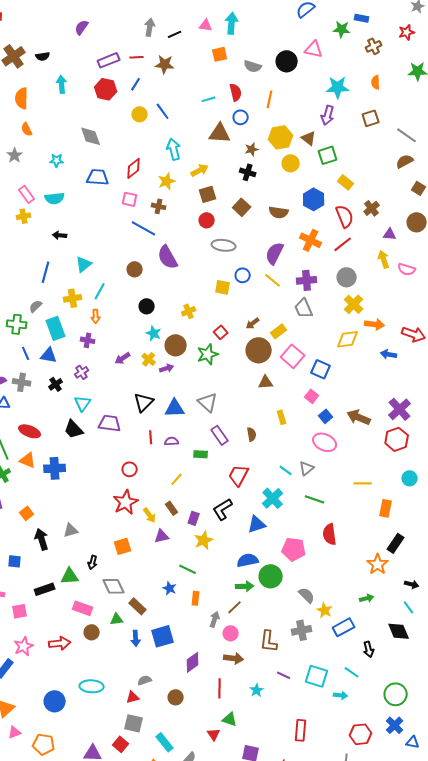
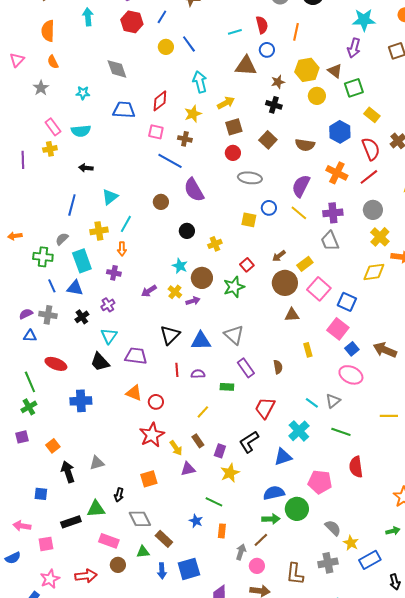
black circle: (147, 306) -> (187, 231), moved
pink square: (312, 396) -> (338, 329), size x1.5
orange triangle: (28, 460) -> (134, 393), moved

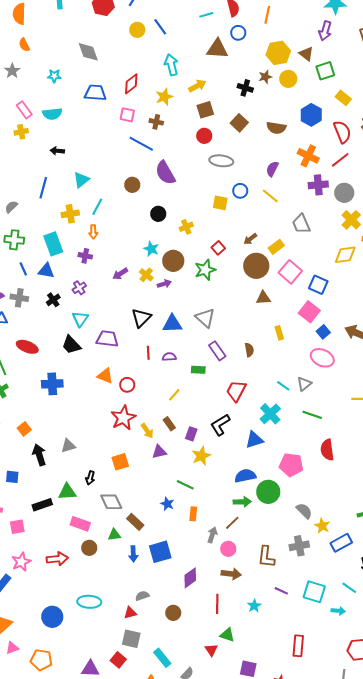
brown star: (278, 82) -> (265, 77), moved
purple semicircle: (301, 186) -> (272, 169), size x0.7
purple cross: (333, 213) -> (318, 185), moved
gray semicircle: (62, 239) -> (11, 207), moved

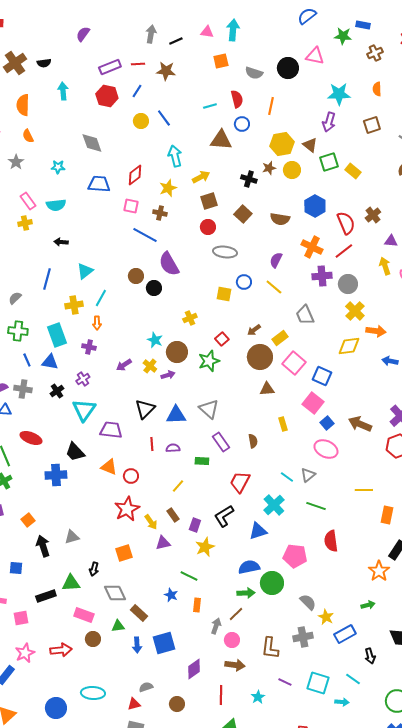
yellow rectangle: (343, 98) -> (353, 171), moved
black circle: (158, 214) -> (154, 288), moved
cyan triangle: (80, 319) -> (84, 410), size x1.4
black trapezoid: (71, 345) -> (75, 452), moved

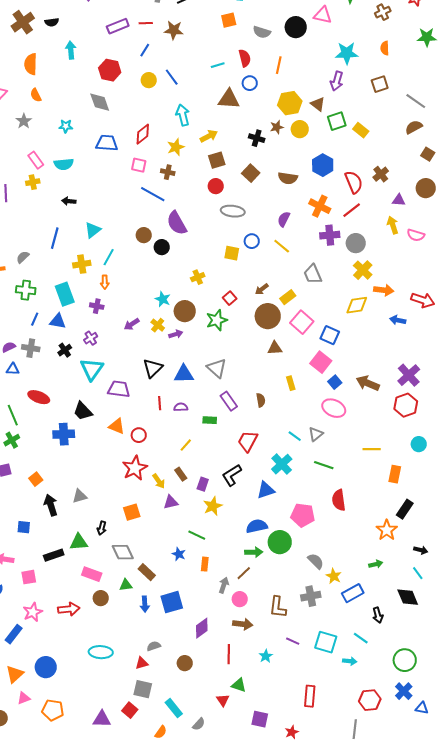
red hexagon: (107, 96) -> (110, 70), moved
blue line: (27, 360) -> (35, 319), turned 48
blue circle: (56, 708) -> (46, 667), moved

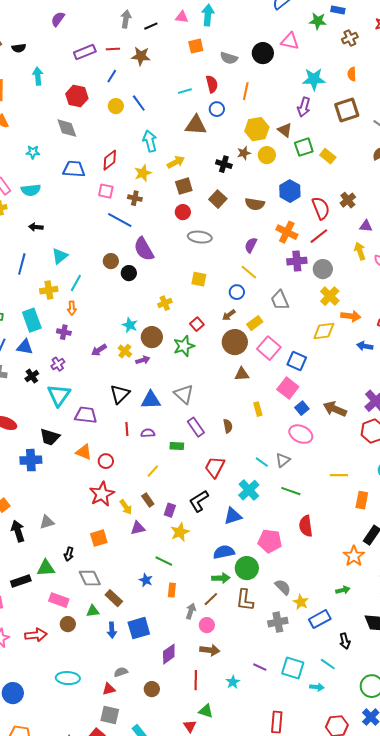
brown square: (380, 84) -> (347, 110), size x1.4
blue circle: (252, 241) -> (237, 292), moved
black trapezoid: (83, 411) -> (50, 437), turned -30
brown L-shape: (278, 607) -> (245, 600), moved

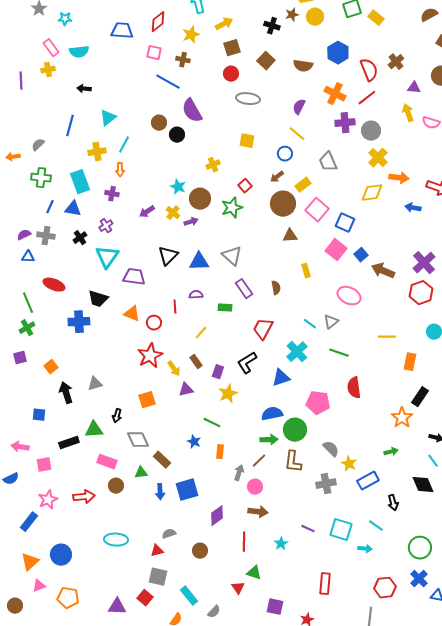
cyan star: (33, 152) -> (65, 19), moved
blue square: (302, 408) -> (361, 255), moved
red line: (127, 429) -> (175, 307), moved

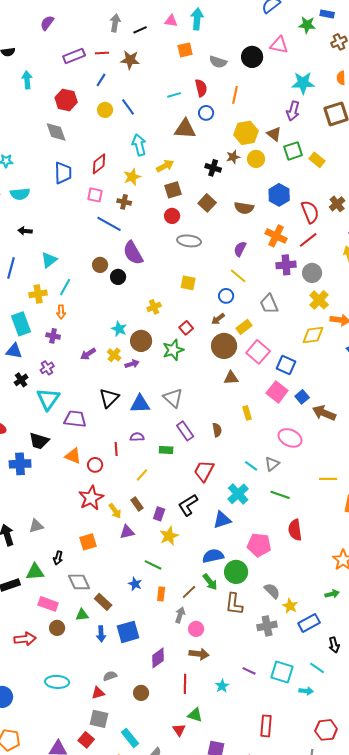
blue trapezoid: (122, 31) -> (63, 173), turned 85
green arrow: (269, 440) -> (210, 582), turned 54
brown line: (259, 461) -> (189, 592), moved

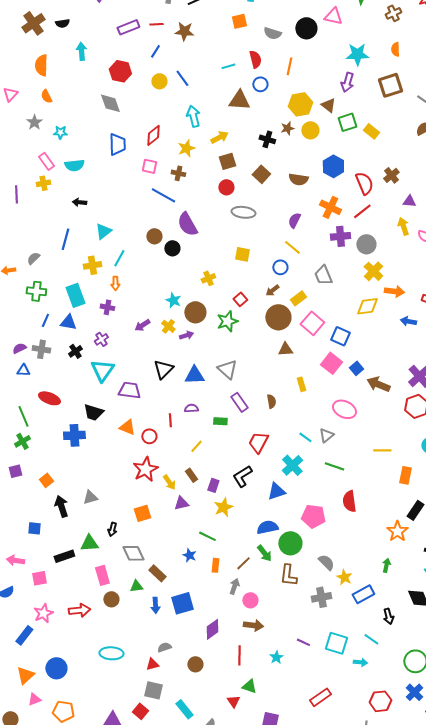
green arrow: (332, 594) -> (386, 565), turned -64
pink rectangle: (48, 604) -> (102, 575), turned 54
red rectangle: (266, 726) -> (320, 697), turned 50

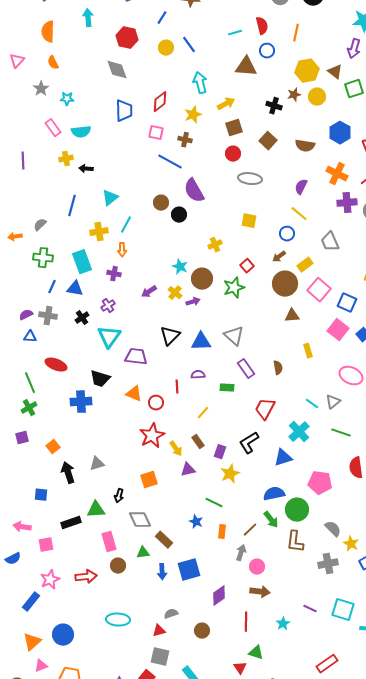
yellow cross: (43, 183) -> (66, 159), moved

